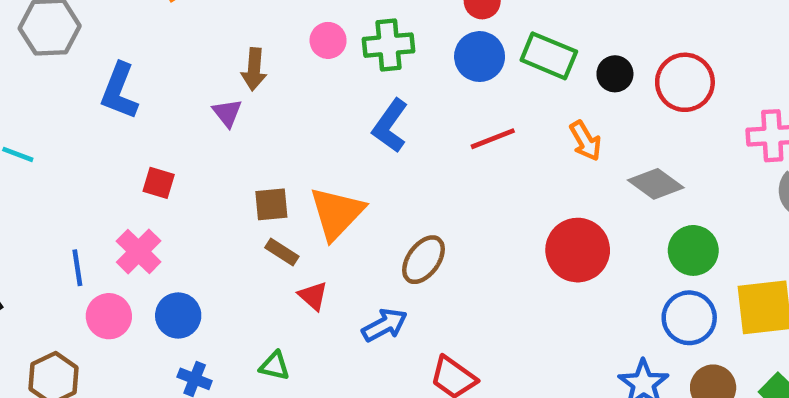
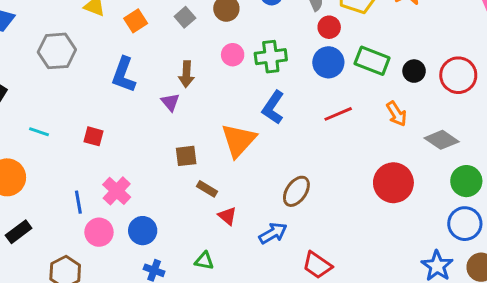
blue L-shape: (119, 91) -> (124, 75), moved
red square: (159, 183) -> (93, 136), moved
brown square: (271, 204) -> (186, 156), moved
orange triangle: (337, 213) -> (239, 140), moved

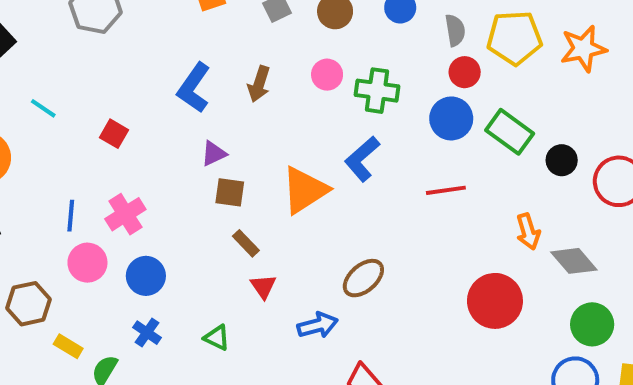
blue L-shape: (124, 75) -> (194, 88), moved
purple triangle: (170, 102) -> (214, 153), moved, turned 30
orange arrow: (397, 114) -> (528, 232), moved

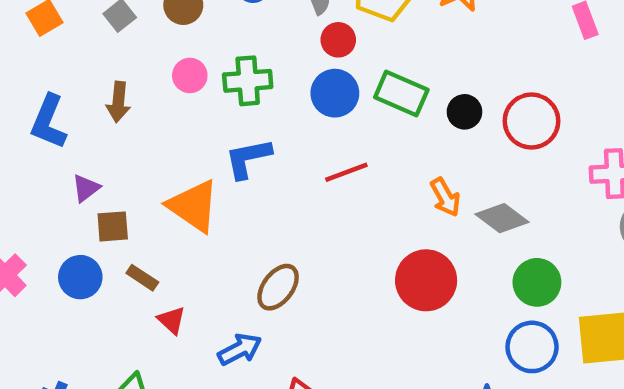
blue L-shape: (362, 159) -> (248, 158), turned 42
orange triangle: (305, 190) -> (193, 206), turned -40
blue circle: (146, 276) -> (80, 277), moved

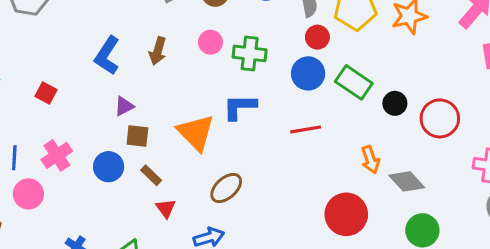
brown ellipse: (278, 287) -> (226, 188), moved

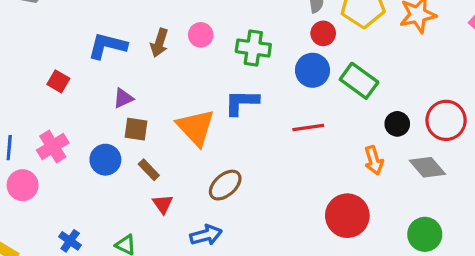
pink circle: (210, 42) -> (201, 35), moved
blue L-shape: (107, 56) -> (107, 46), turned 69
red square: (46, 93) -> (58, 81), moved
black circle: (395, 103) -> (397, 124), moved
gray diamond: (407, 181) -> (427, 167), moved

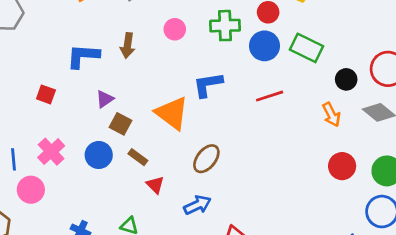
pink circle: (201, 35) -> (175, 29), moved
green cross: (253, 48) -> (225, 26), moved
brown square: (136, 129) -> (121, 124), turned 30
red circle: (347, 216) -> (342, 166), moved, size x0.7

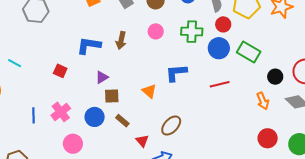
orange triangle: (172, 113) -> (149, 91), size x0.6
brown square: (121, 124) -> (112, 96), turned -35
red triangle: (155, 185) -> (142, 141), moved
pink circle: (31, 190) -> (73, 144), moved

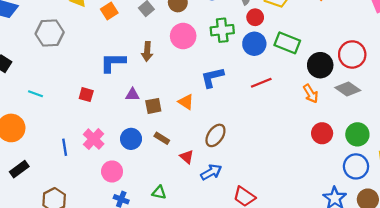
pink circle: (156, 31) -> (183, 36), size x1.5
purple triangle: (102, 77) -> (132, 95), turned 40
black circle: (275, 77) -> (320, 65), size x1.5
brown square: (112, 96) -> (153, 106), moved

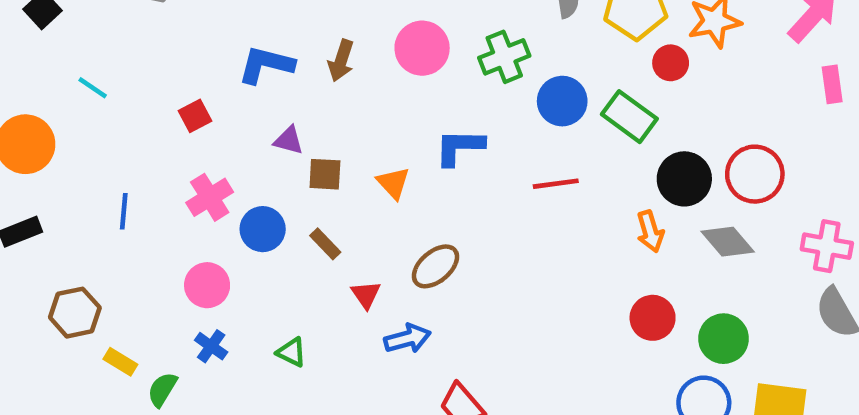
red circle: (255, 17) -> (671, 63), moved
green cross: (222, 30) -> (504, 57), turned -30
red square: (86, 95) -> (195, 116), turned 32
pink cross: (94, 139) -> (210, 197), moved

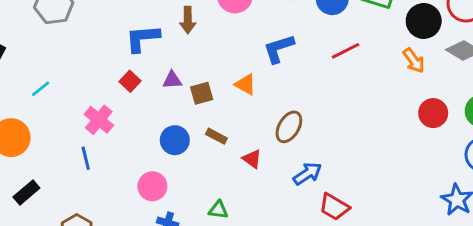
cyan line: (93, 88) -> (41, 89), turned -54
red square: (195, 116) -> (130, 81), moved
pink cross: (210, 197) -> (99, 120), moved
blue arrow: (408, 339) -> (307, 174), moved

